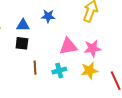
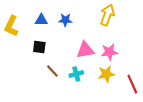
blue triangle: (23, 25) -> (41, 20), moved
brown line: (35, 68) -> (52, 71), turned -40

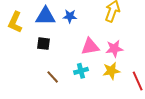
blue triangle: (41, 20) -> (46, 16), size x1.5
brown line: (52, 71) -> (53, 77), moved

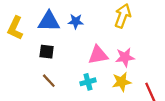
brown line: (53, 77) -> (49, 81), moved

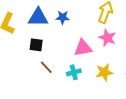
pink star: (125, 57) -> (107, 38), moved, turned 30
brown line: (49, 81) -> (46, 67), moved

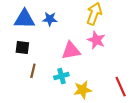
brown line: (46, 67) -> (33, 71), turned 56
yellow star: (104, 72) -> (83, 90), moved

